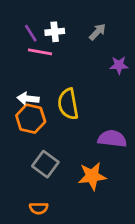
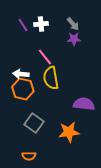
gray arrow: (98, 32) -> (73, 24), turned 96
pink line: (40, 52) -> (45, 57), moved, turned 42
purple star: (119, 65) -> (74, 39), moved

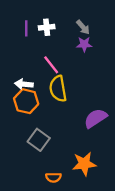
purple line: (23, 25) -> (26, 28), turned 32
purple semicircle: (84, 104) -> (96, 118), turned -40
orange star: (69, 132) -> (84, 164), moved
orange semicircle: (29, 156) -> (53, 177), moved

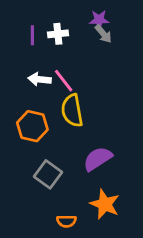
purple star: (84, 44) -> (99, 20), moved
white arrow: (24, 84) -> (39, 79), moved
purple semicircle: (96, 118) -> (98, 159), moved
orange star: (84, 164) -> (105, 204), turned 30

